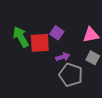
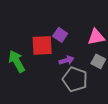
green arrow: (21, 37) -> (17, 61), moved

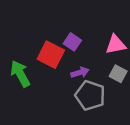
red square: (42, 45) -> (51, 55), turned 30

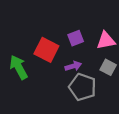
purple square: (72, 42) -> (76, 38), moved, turned 35

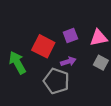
gray pentagon: (83, 87) -> (56, 81), moved

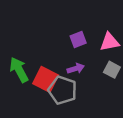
red square: (43, 46) -> (46, 79), moved

